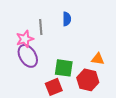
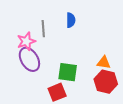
red hexagon: (88, 80) -> (106, 82), moved

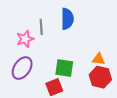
blue semicircle: (71, 20) -> (67, 19), size x1.5
purple ellipse: (29, 59) -> (22, 68), moved, turned 65

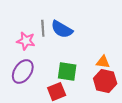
blue semicircle: (67, 19) -> (62, 29), moved, turned 120
pink star: (25, 39) -> (26, 41), turned 30

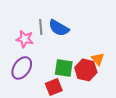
orange triangle: (103, 62) -> (98, 59), turned 40
red hexagon: (105, 81) -> (86, 70), moved

